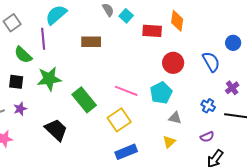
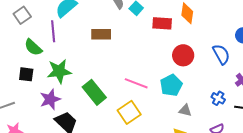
purple star: (20, 109) -> (50, 99), moved, size x1.5

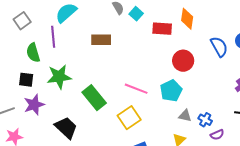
green semicircle: (33, 47) -> (33, 53), turned 30
blue semicircle: (221, 54) -> (219, 47), moved
blue cross: (218, 98) -> (205, 120), moved
purple star: (50, 99) -> (34, 105), moved

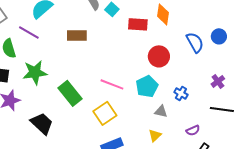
purple line: (53, 37) -> (29, 32), turned -55
blue cross: (205, 120) -> (181, 93), moved

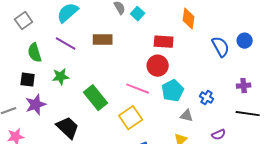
red rectangle: (138, 24) -> (164, 42), moved
purple line: (29, 32) -> (66, 44), moved
red circle: (159, 56) -> (158, 66), moved
green star: (35, 72) -> (61, 77), size x0.7
purple cross: (218, 81) -> (244, 86), turned 32

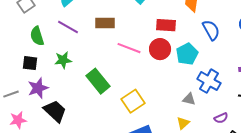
blue semicircle: (221, 47) -> (211, 30), moved
pink line: (138, 89) -> (129, 48), moved
cyan pentagon: (173, 91) -> (187, 54), moved
blue cross: (207, 98) -> (209, 81), size x1.6
black trapezoid: (68, 128) -> (55, 111), moved

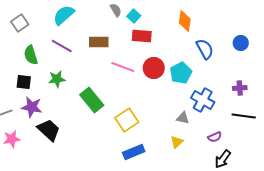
red rectangle: (166, 25) -> (142, 36), moved
purple star: (38, 88) -> (32, 107), turned 30

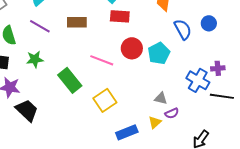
blue circle: (241, 43) -> (209, 23), moved
pink line: (123, 67) -> (102, 60), moved
blue cross: (203, 100) -> (198, 80), moved
purple semicircle: (215, 137) -> (172, 113), moved
blue rectangle: (134, 152) -> (127, 132), moved

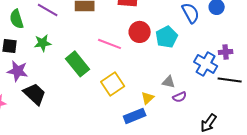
yellow triangle: (155, 122) -> (148, 98), moved

